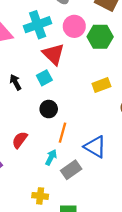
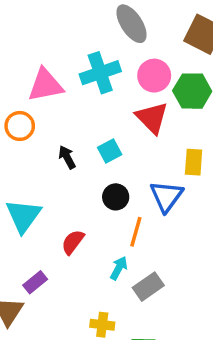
red triangle: (53, 54) -> (152, 118), moved
yellow rectangle: (101, 85) -> (194, 162), turned -66
blue triangle: (95, 147) -> (166, 196), moved, turned 35

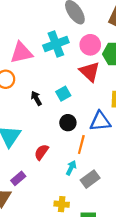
blue triangle: (166, 196) -> (100, 121), turned 50

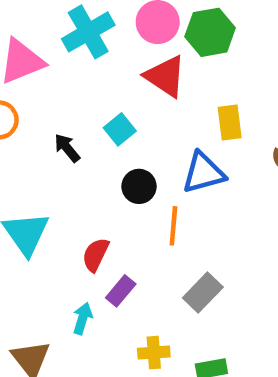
cyan arrow: (71, 168) -> (82, 318), moved
purple rectangle: (18, 178) -> (121, 291), moved

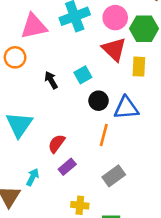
yellow rectangle: (230, 123) -> (139, 67), moved
black circle: (139, 186) -> (99, 101), moved
cyan arrow: (82, 318) -> (33, 177), moved

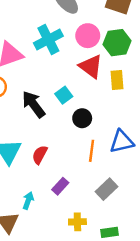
black arrow: (51, 80) -> (34, 104), size x1.6
blue triangle: (126, 108) -> (122, 142), moved
red semicircle: (57, 144) -> (40, 155), moved

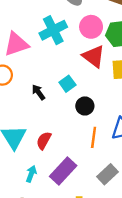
black arrow: (34, 104) -> (38, 92), size x0.6
purple rectangle: (60, 186) -> (63, 171), size x1.6
cyan arrow: (28, 201) -> (31, 174), moved

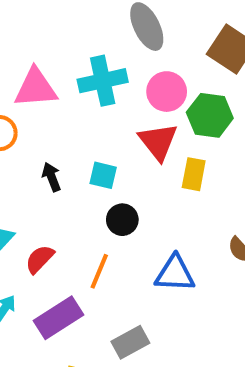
cyan square: (67, 84) -> (103, 175), turned 35
orange line: (94, 137) -> (99, 271), moved

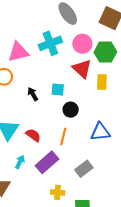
red semicircle: (40, 259) -> (33, 135), turned 91

